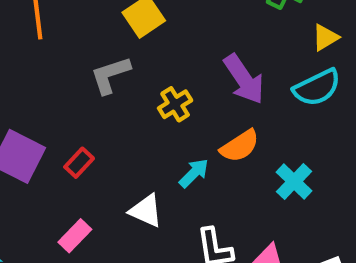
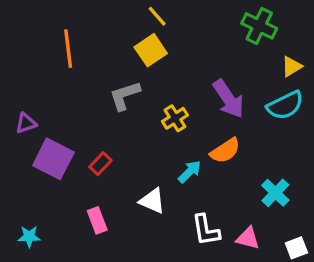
cyan cross: (294, 181) -> (275, 193), moved
pink rectangle: (75, 236) -> (97, 220), turned -65

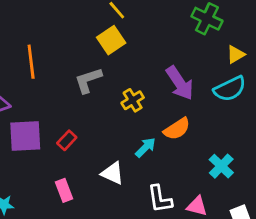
orange line: (68, 49) -> (31, 62), moved
purple square: (53, 159) -> (25, 136), turned -30

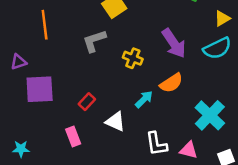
yellow cross: (133, 100) -> (133, 58), turned -36
red rectangle: (67, 140) -> (87, 102), moved
cyan cross: (221, 166) -> (210, 115), size x1.4

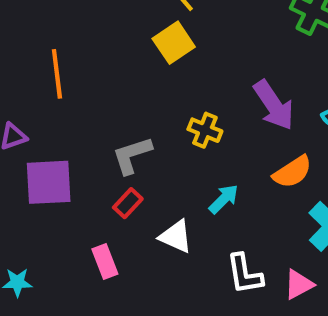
gray L-shape: (94, 41) -> (132, 155), moved
orange semicircle: (171, 83) -> (292, 172), moved
pink triangle: (189, 150) -> (299, 284), turned -42

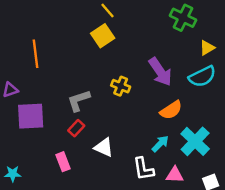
cyan arrow: (224, 199) -> (160, 144), moved
pink triangle: (299, 284) -> (175, 175), turned 30

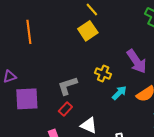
orange line: (35, 54) -> (29, 32), moved
cyan arrow: (160, 144) -> (119, 93), moved

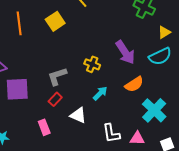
yellow square: (88, 31) -> (55, 21), moved
cyan arrow: (119, 93) -> (100, 93), moved

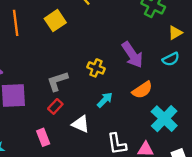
cyan semicircle: (160, 56) -> (171, 59), size x0.7

